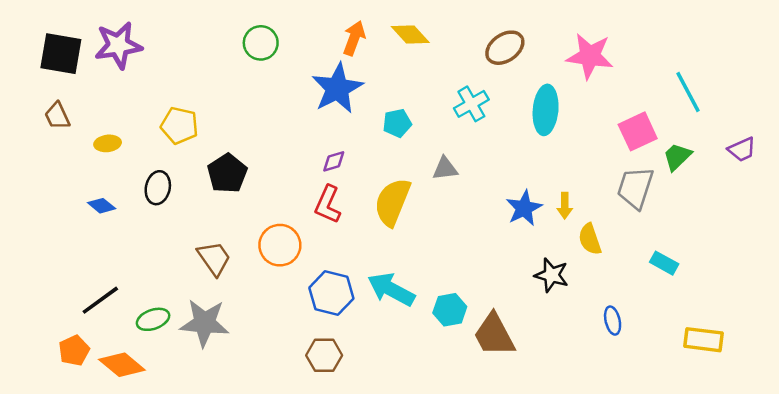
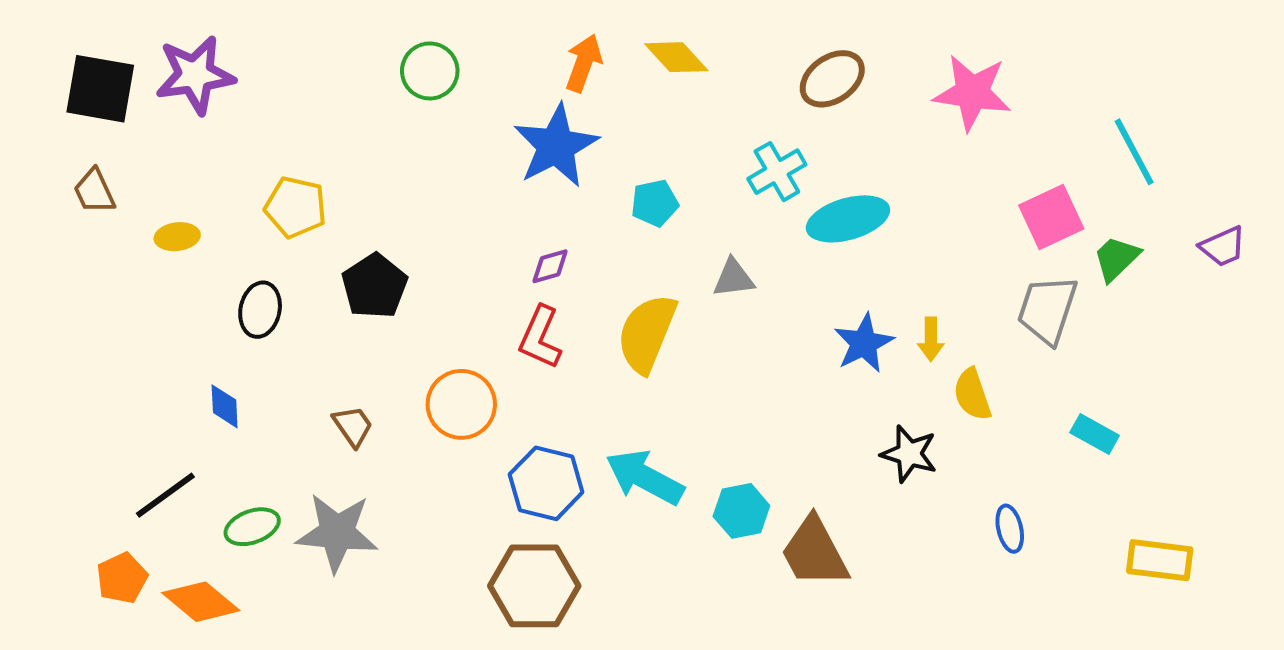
cyan ellipse: (546, 110) -> (848, 219), moved, turned 69
blue diamond: (102, 206) -> (225, 406), moved, turned 48
brown trapezoid: (214, 258) -> (353, 426), size x0.7
brown hexagon: (324, 355) -> (534, 586), size x1.5

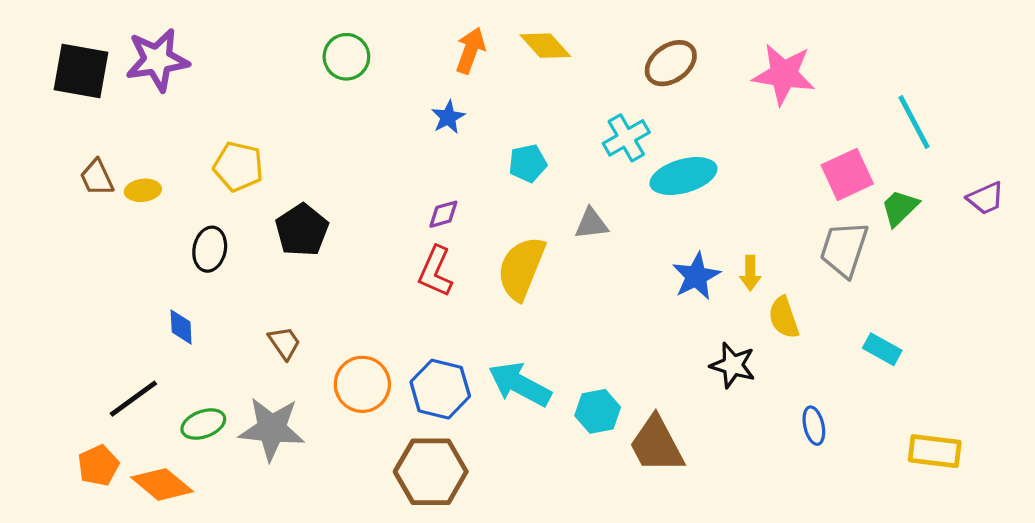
blue star: (556, 146) -> (448, 117), size x0.5
brown trapezoid: (94, 191) -> (97, 178), moved
orange circle: (461, 404) -> (362, 384), moved

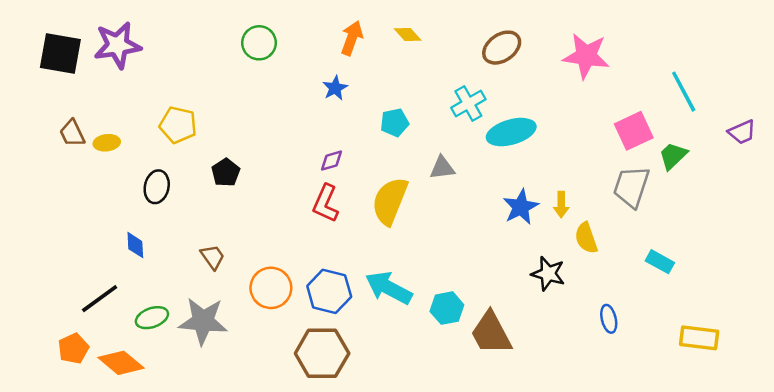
yellow diamond: (545, 46) -> (408, 34), size x0.7
purple trapezoid: (986, 198) -> (742, 132), moved
black pentagon: (302, 230) -> (226, 172), size x0.7

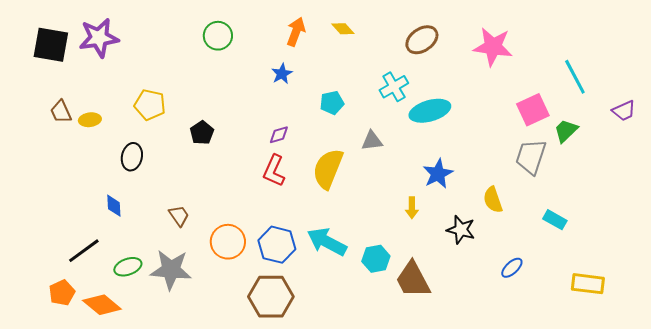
black pentagon: (226, 172) -> (202, 133), moved
yellow arrow: (561, 205) -> (412, 208), moved
blue ellipse: (609, 319) -> (512, 268), turned 60

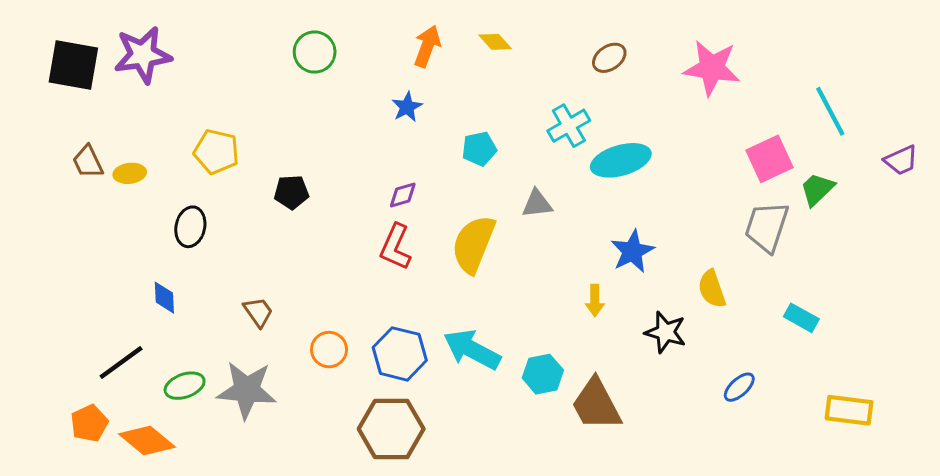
brown ellipse: (422, 40) -> (609, 58), size x0.7
black pentagon: (202, 133) -> (291, 192), turned 30
orange circle: (228, 242) -> (329, 350), size x0.7

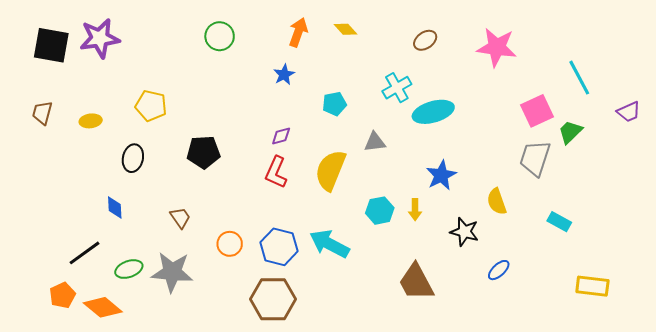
brown trapezoid: (88, 162) -> (42, 113), moved, turned 40
black pentagon: (291, 192) -> (203, 152), moved, size x1.4
cyan hexagon: (543, 374) -> (380, 211), moved
blue ellipse: (739, 387) -> (499, 270), moved

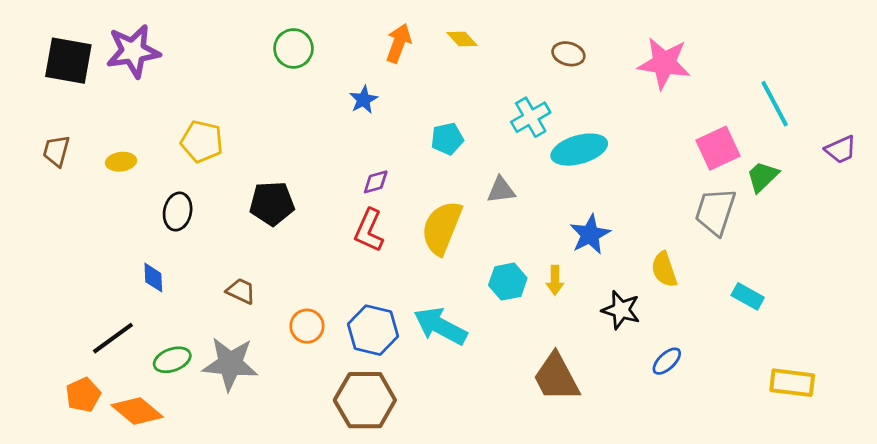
brown ellipse: (425, 40) -> (568, 54), turned 50
blue star: (284, 75) -> (364, 100), moved
brown trapezoid: (180, 218) -> (241, 291), turned -30

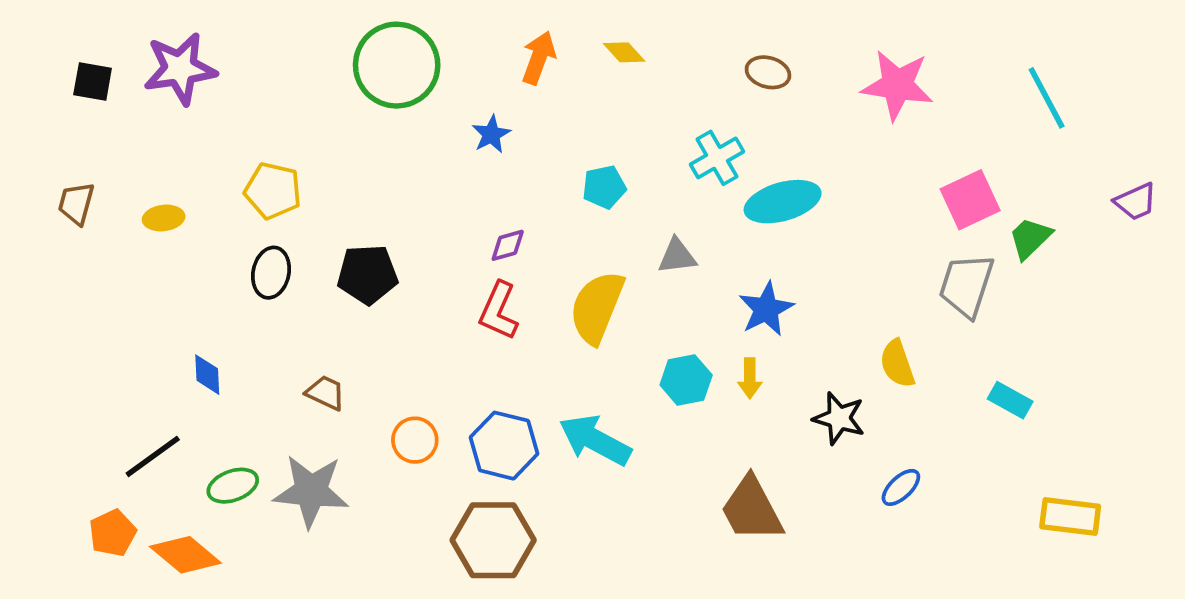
green circle: (293, 48) -> (397, 65), size x1.6
black square: (68, 61) -> (93, 81), size x0.6
cyan line: (775, 104) -> (1047, 98), moved
black ellipse: (178, 212) -> (271, 273), moved
blue star: (590, 234) -> (766, 309), moved

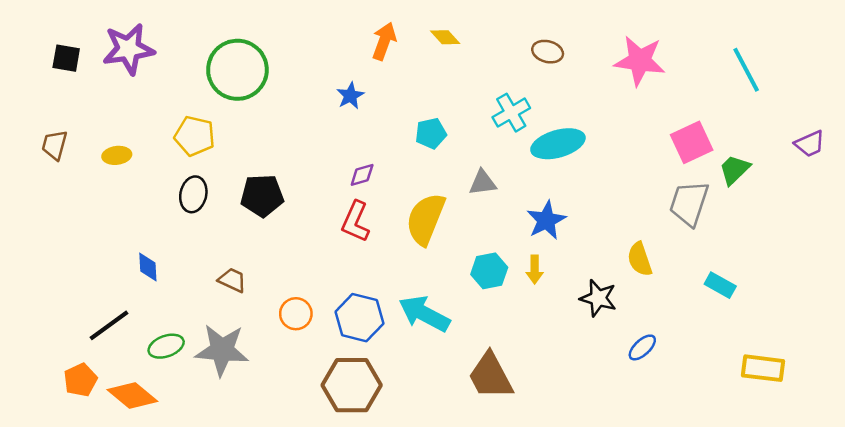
green circle: (397, 65) -> (237, 70), moved
brown trapezoid: (752, 509) -> (490, 376), moved

